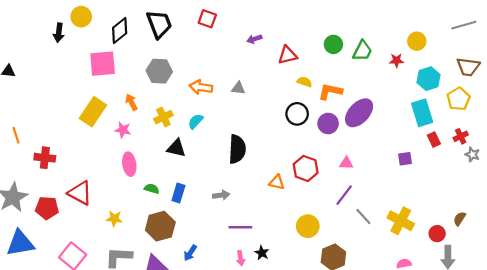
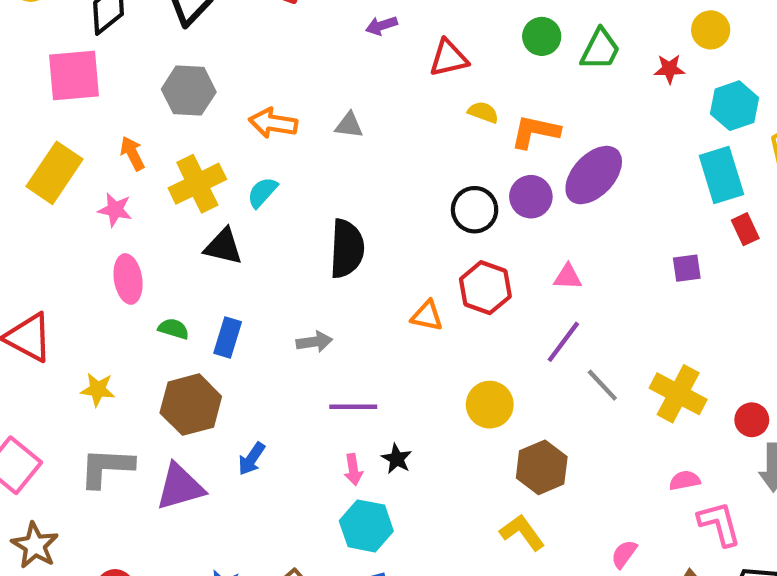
black circle: (297, 114) -> (475, 210), moved
yellow cross: (163, 117) -> (197, 184), size x1.4

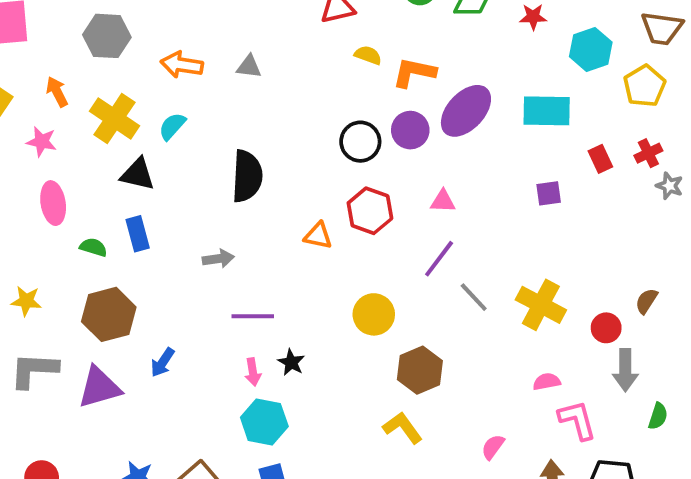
cyan rectangle: (721, 175) -> (547, 111), moved, turned -72
yellow cross: (197, 184) -> (115, 119), turned -30
blue rectangle: (228, 337) -> (138, 234), moved, turned -32

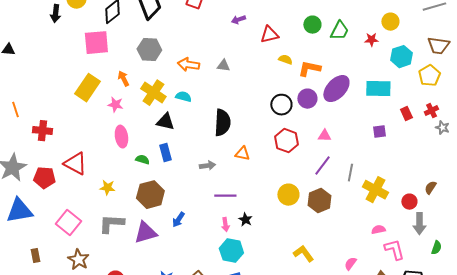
cyan semicircle: (172, 126) -> (183, 97), turned 63
orange triangle: (318, 236) -> (242, 154), moved
gray line: (474, 297) -> (350, 173), moved, turned 54
brown hexagon: (420, 370) -> (319, 201), moved

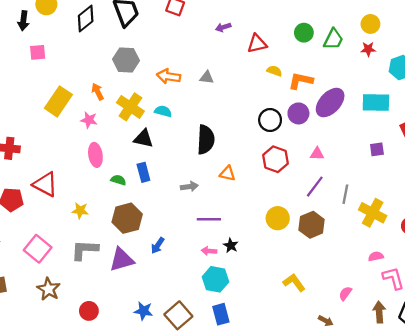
yellow circle: (390, 22) -> (370, 24), moved
pink square: (96, 43) -> (38, 52), moved, size x0.6
pink arrow: (225, 225) -> (209, 251), turned 104

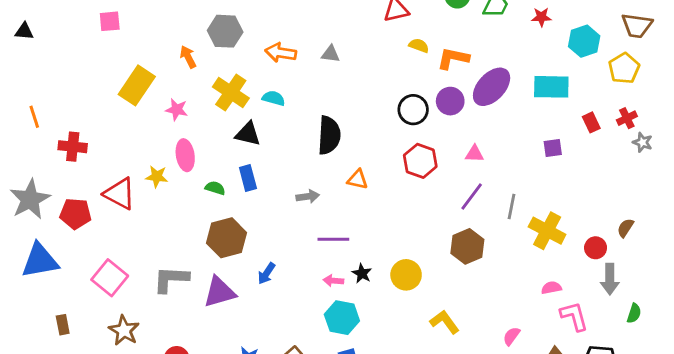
orange arrow: (98, 92) -> (188, 57), moved
yellow star: (80, 211) -> (157, 177), moved
yellow circle: (278, 218) -> (406, 275), moved

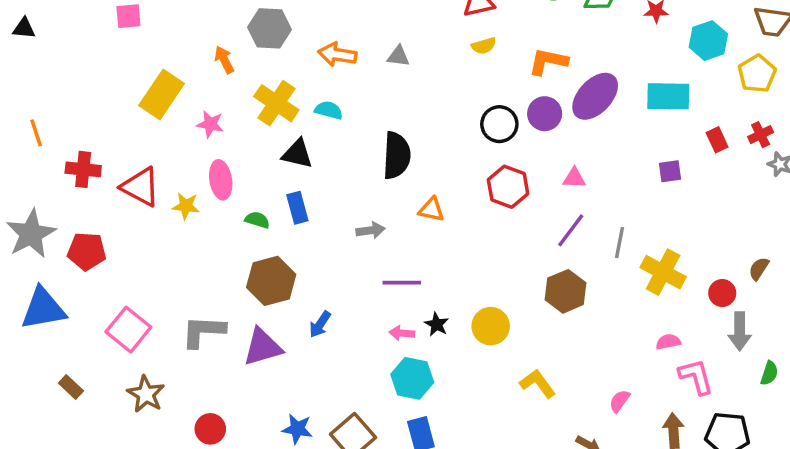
yellow semicircle: (419, 45) -> (484, 46), moved, turned 144
red triangle: (120, 194) -> (141, 187), moved
brown rectangle: (63, 325) -> (71, 387), turned -36

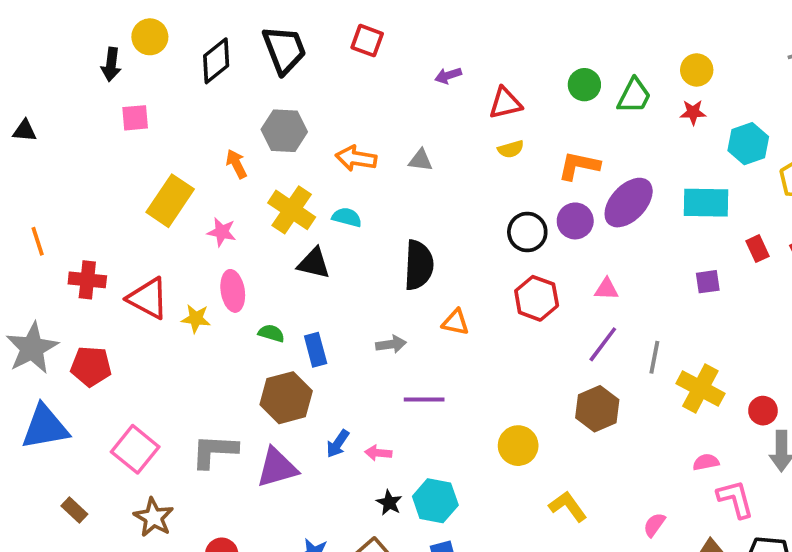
blue rectangle: (297, 208) -> (316, 350), moved
black star: (437, 324) -> (389, 503), moved
pink arrow: (402, 333) -> (378, 453), moved

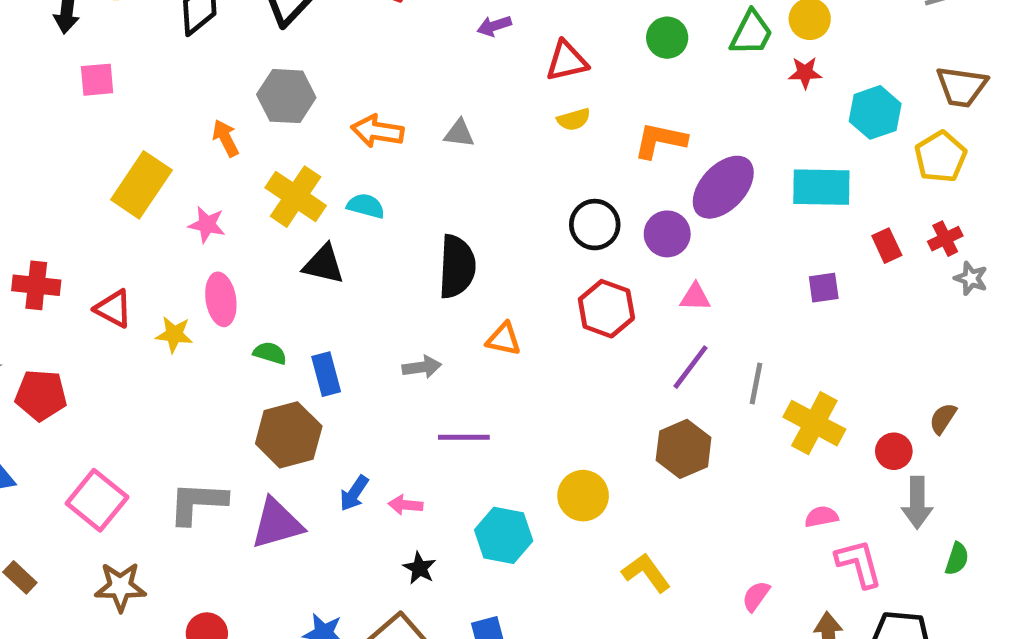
green trapezoid: (634, 96) -> (751, 33), moved
purple circle: (575, 221) -> (667, 234), moved
red triangle: (148, 298) -> (113, 309), size x0.7
cyan hexagon: (435, 501) -> (504, 535), moved
brown star: (154, 517) -> (120, 587), turned -30

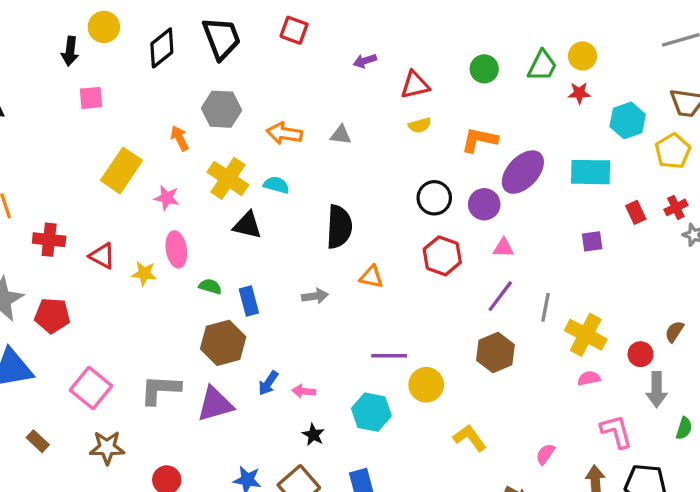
purple line: (464, 437) -> (389, 356), moved
pink semicircle: (821, 517) -> (589, 378), moved

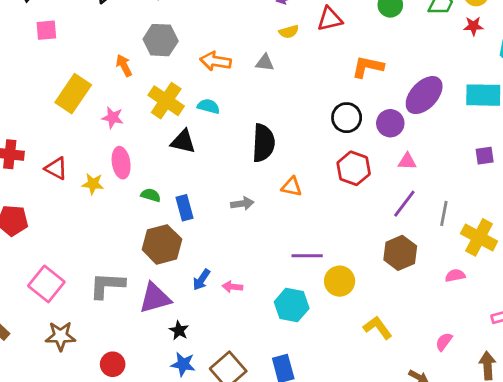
yellow semicircle: (420, 125) -> (289, 32), moved
orange L-shape: (479, 140) -> (368, 67), moved
pink semicircle: (589, 378) -> (455, 275), moved
black star: (313, 435) -> (179, 330), moved

